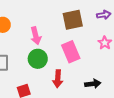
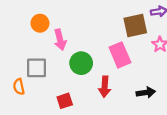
brown square: (73, 20) -> (135, 26), moved
pink arrow: (36, 36) -> (60, 40), moved

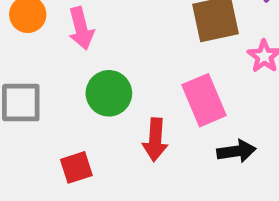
pink arrow: (60, 40) -> (81, 28), moved
pink rectangle: (120, 55) -> (204, 100), moved

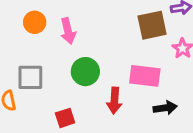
pink rectangle: (204, 100) -> (145, 76), turned -60

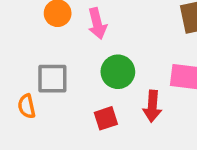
red square: (65, 118) -> (106, 118), moved

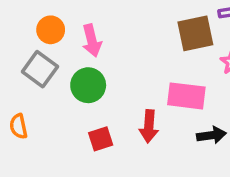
green circle: (118, 72) -> (88, 85), moved
gray square: (52, 79) -> (40, 69), moved, turned 36

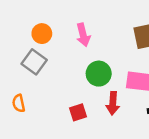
pink arrow: (92, 41) -> (83, 35), moved
green circle: (88, 85) -> (99, 74), moved

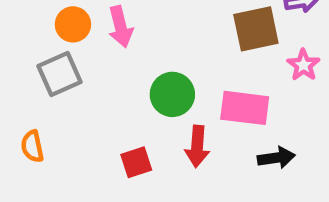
pink arrow: (83, 35) -> (120, 27), moved
gray square: (34, 62) -> (59, 74), turned 30

